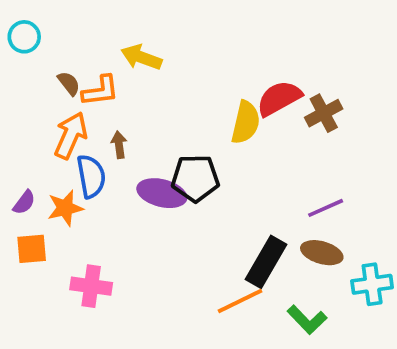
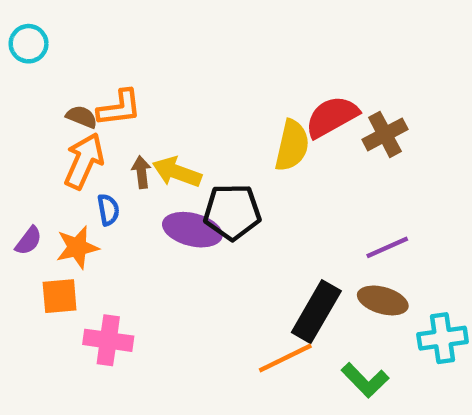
yellow arrow: (141, 57) -> (177, 172), moved
brown semicircle: (69, 83) -> (82, 117), moved, turned -30
blue semicircle: (91, 176) -> (108, 210), size x0.6
orange square: (32, 249) -> (60, 296), moved

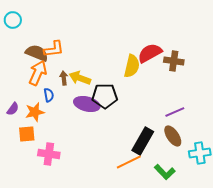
brown semicircle: (82, 117) -> (37, 53), size x1.6
brown cross: (385, 134) -> (174, 61), turned 36
brown ellipse: (383, 300) -> (173, 136), turned 40

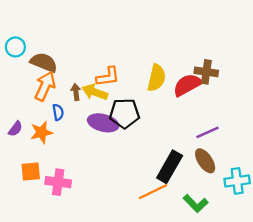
cyan circle: (13, 20) -> (15, 47), moved
orange L-shape: (54, 49) -> (108, 77), moved
red semicircle: (150, 53) -> (187, 85), moved
orange square: (27, 134) -> (31, 171), moved

